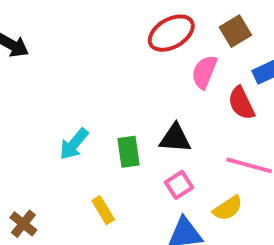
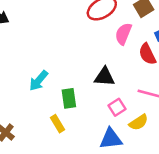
green rectangle: (128, 152) -> (69, 98), moved
pink square: (179, 185) -> (117, 107), moved

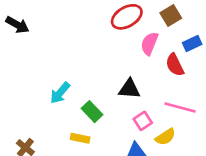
green rectangle: (69, 98) -> (92, 112), turned -36
yellow rectangle: (58, 124) -> (80, 138), turned -48

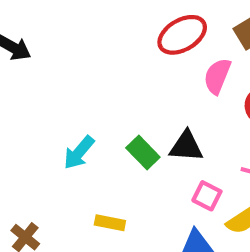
green rectangle: (92, 112) -> (143, 153), moved
pink square: (143, 121) -> (207, 196), turned -30

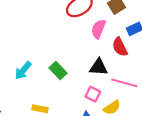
black triangle: (186, 146) -> (98, 67), moved

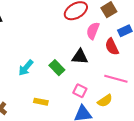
black triangle: (98, 67) -> (80, 57), moved
pink square: (93, 94) -> (80, 91), moved

